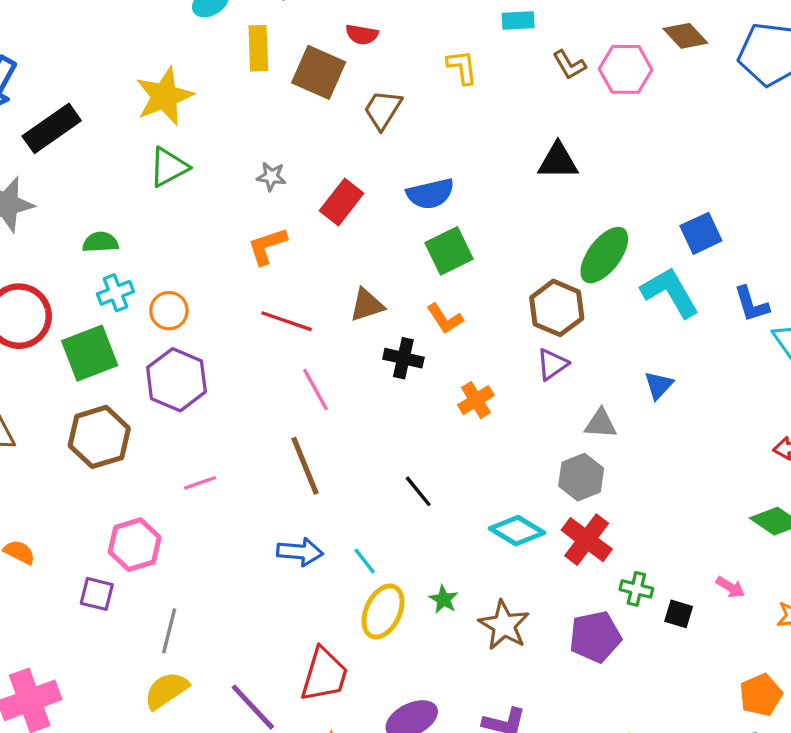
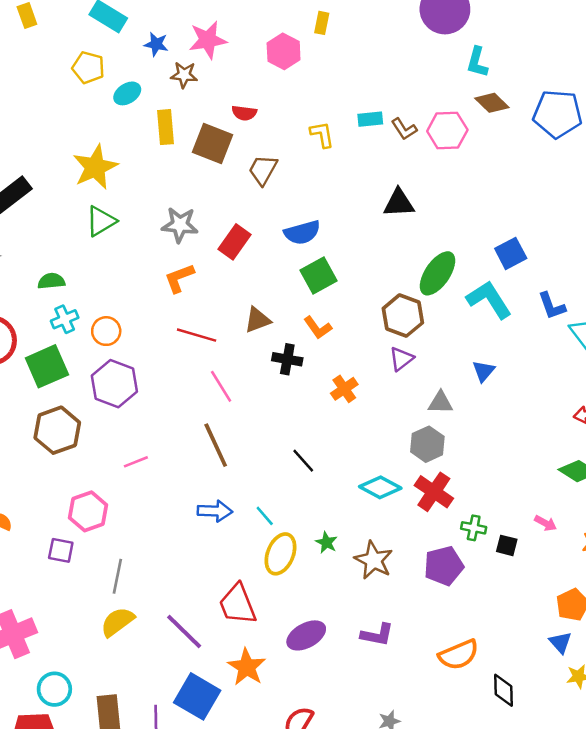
cyan rectangle: (518, 21) -> (370, 119), moved
gray star: (271, 176) -> (180, 225), size x1.6
red trapezoid: (324, 675) -> (238, 604), turned 144

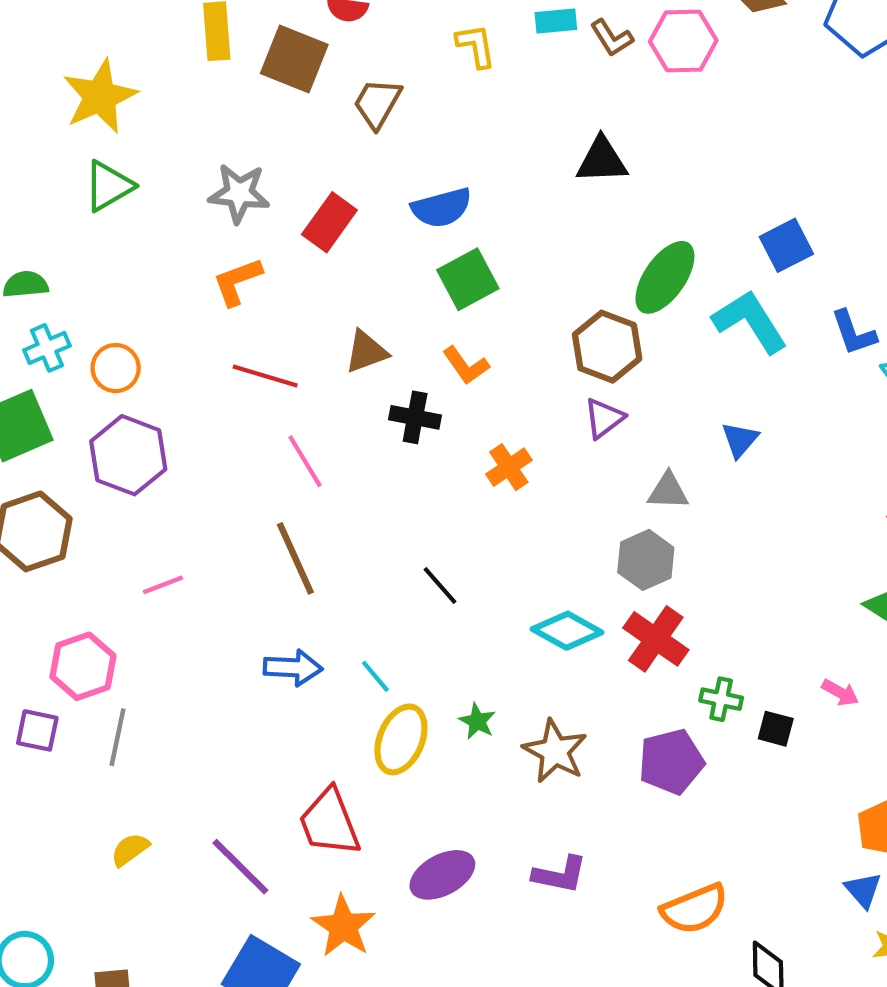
gray line: (117, 576) -> (118, 737), moved
yellow semicircle: (117, 622) -> (130, 850), size x0.7

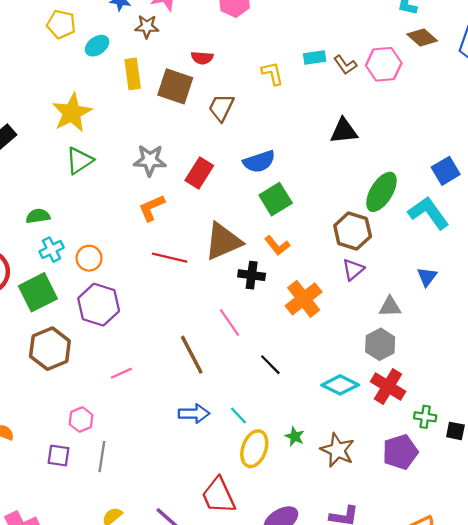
brown triangle: (366, 352) -> (223, 241), size x1.6
pink line: (305, 461) -> (229, 322), moved
orange cross: (509, 467) -> (304, 299), size x1.5
pink hexagon: (83, 666) -> (81, 420), size x0.7

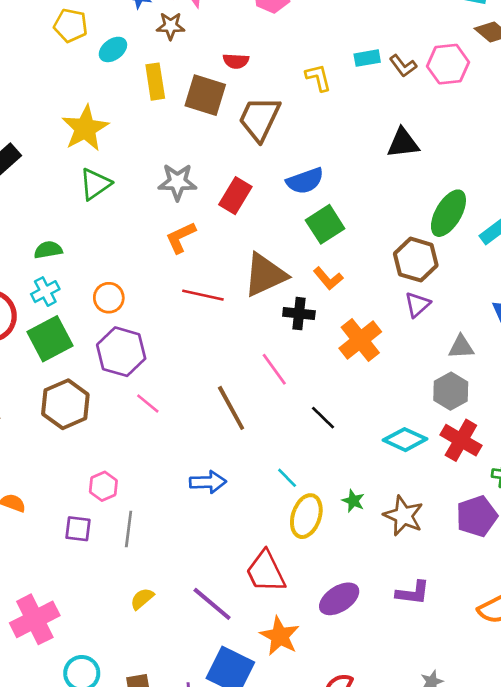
brown trapezoid: (221, 108) -> (259, 119), size x1.4
cyan cross: (52, 250) -> (45, 292), moved
pink line: (121, 373) -> (148, 404), moved, turned 65
blue arrow: (194, 414) -> (208, 482), moved

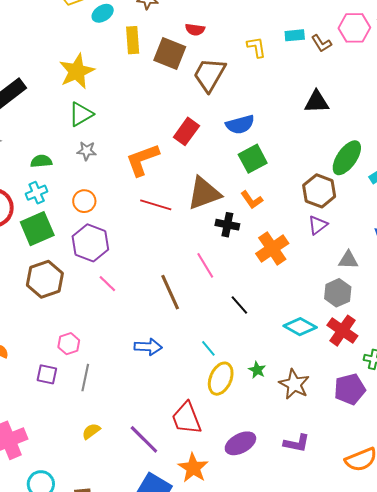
pink hexagon: (448, 64) -> (354, 28), moved
gray star: (177, 182) -> (87, 151), moved, size x0.7
orange L-shape: (181, 237) -> (142, 160), size x1.4

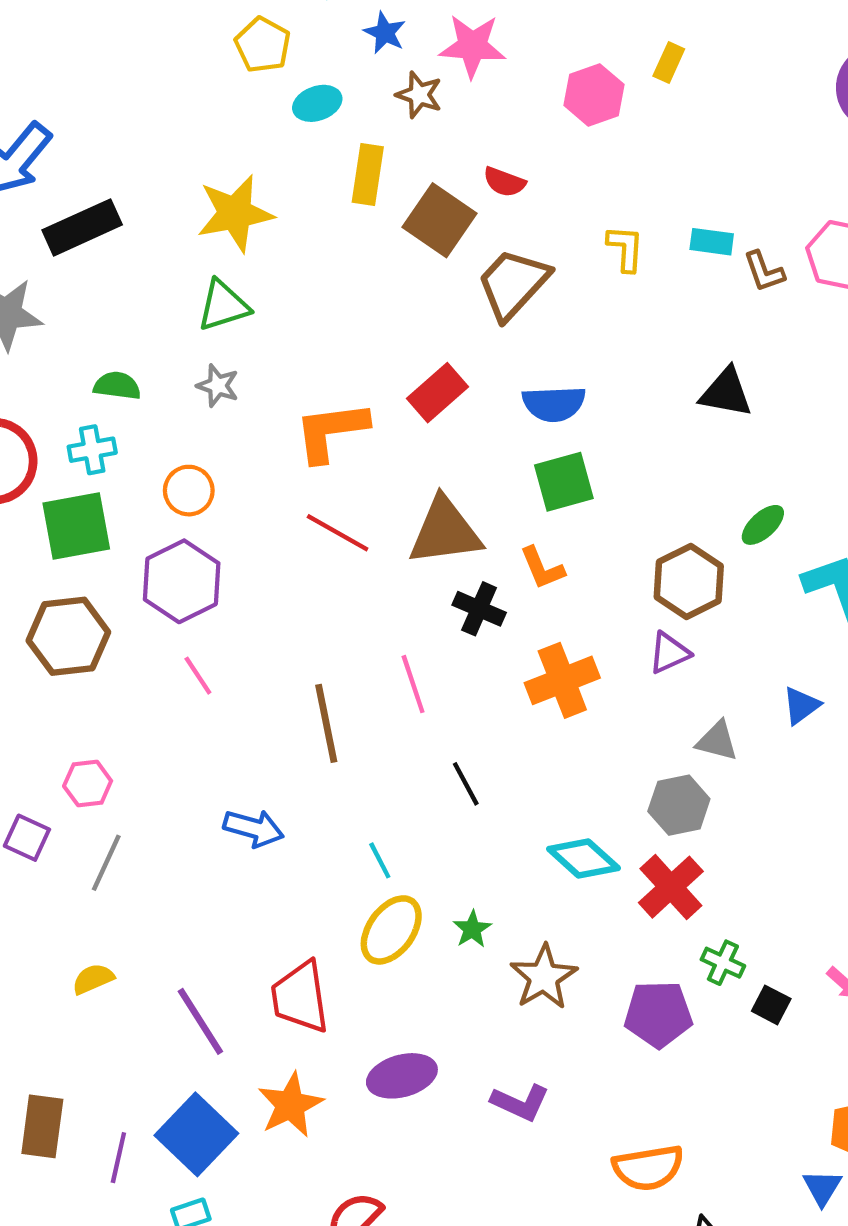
green ellipse: (347, 158) -> (763, 525), size x0.6

